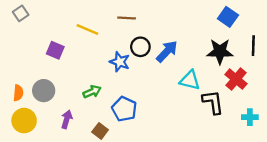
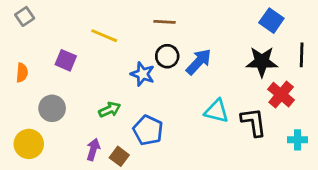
brown line: (127, 18) -> (164, 22), moved
cyan triangle: (190, 80) -> (217, 111), moved
orange semicircle: (18, 93) -> (22, 73), moved
purple arrow: (67, 119) -> (93, 149), moved

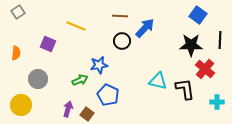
blue arrow: (199, 62) -> (145, 28), moved
blue star: (143, 74) -> (99, 65), moved, turned -30

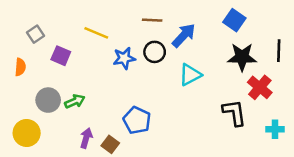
gray square: (18, 12) -> (35, 34), moved
blue square: (198, 15) -> (234, 20), moved
blue star: (99, 65) -> (124, 58), moved
green arrow: (80, 80) -> (75, 101), moved
cyan triangle: (158, 81) -> (190, 75), moved, turned -42

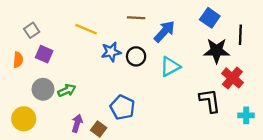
black line: (279, 51) -> (240, 35), moved
black circle: (155, 52) -> (136, 56), moved
purple square: (61, 56) -> (44, 54), moved

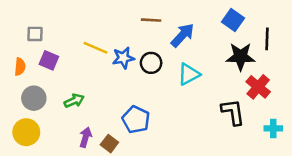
yellow line: (86, 29) -> (96, 48), moved
gray square: (32, 30) -> (35, 34), turned 35
gray circle: (43, 89) -> (34, 98), moved

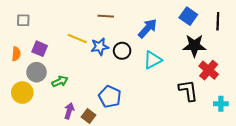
brown line: (151, 20) -> (106, 16), moved
gray square: (35, 34) -> (23, 20), moved
black line: (267, 39) -> (218, 21), moved
gray circle: (34, 98) -> (37, 72), moved
yellow circle: (26, 132) -> (22, 93), moved

